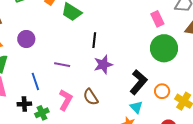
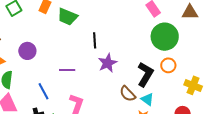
orange circle: (162, 91) -> (168, 65), moved
brown semicircle: (91, 97) -> (128, 94), moved

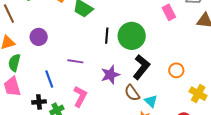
green circle: (165, 37) -> (132, 36), moved
purple star: (108, 63) -> (110, 75), moved
black L-shape: (145, 74) -> (141, 67), moved

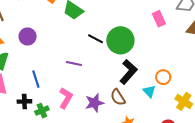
black line: (107, 36) -> (96, 39), turned -70
purple line: (75, 61) -> (74, 63), moved
purple star: (110, 75) -> (94, 103), moved
cyan triangle: (151, 101) -> (149, 91), moved

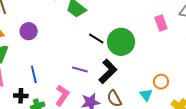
purple line: (74, 63) -> (80, 70), moved
black L-shape: (128, 72) -> (108, 71), moved

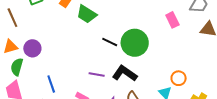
purple circle: (29, 31) -> (32, 48), moved
black L-shape: (108, 71) -> (125, 73), turned -95

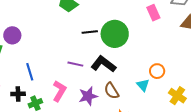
black line: (110, 42) -> (90, 32), turned -35

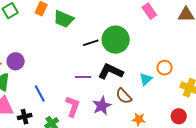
cyan triangle: (143, 85) -> (146, 79), moved, turned 40
black cross: (18, 94) -> (25, 117), moved

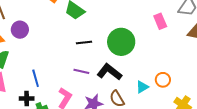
black line: (91, 43) -> (84, 42), moved
purple circle: (16, 61) -> (20, 30), moved
black cross: (25, 117) -> (27, 99), moved

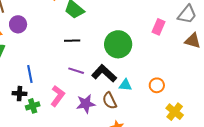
pink rectangle: (160, 21) -> (159, 27), turned 42
black line: (84, 42) -> (72, 41), moved
cyan triangle: (142, 87) -> (125, 85), moved, turned 32

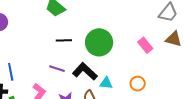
pink rectangle: (159, 27) -> (145, 45), moved, turned -63
black line: (72, 41) -> (64, 40), moved

